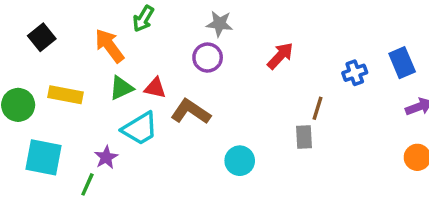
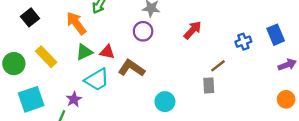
yellow rectangle: (65, 95) -> (46, 57), turned 35
brown line: (318, 108) -> (218, 66), turned 35
cyan square: (43, 157) -> (31, 99), turned -30

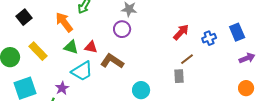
red arrow: (193, 30) -> (181, 32), moved
green triangle: (84, 52) -> (71, 47), turned 42

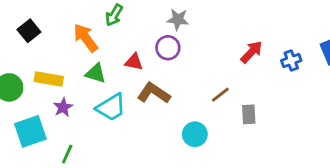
red triangle: (91, 47) -> (134, 62), moved
yellow rectangle: (38, 51) -> (49, 79), turned -36
brown line: (187, 59) -> (220, 95), moved
purple star: (62, 88) -> (63, 107), moved

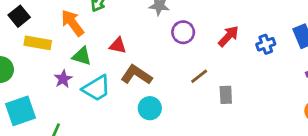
purple circle: (168, 48) -> (183, 32), moved
yellow rectangle: (49, 79) -> (38, 43), moved
purple star: (63, 107) -> (63, 79), moved
cyan circle: (195, 134) -> (150, 108), moved

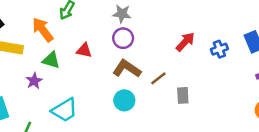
purple circle: (183, 32) -> (123, 38), moved
brown L-shape: (136, 75) -> (127, 69), moved
cyan trapezoid: (96, 88) -> (65, 110), moved
cyan circle: (150, 108) -> (124, 100), moved

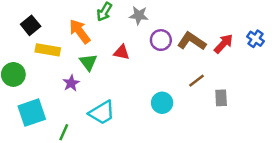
gray star: (122, 14) -> (139, 15), moved
blue cross: (219, 49) -> (256, 39), moved, turned -35
green triangle: (51, 60) -> (88, 62), turned 36
brown L-shape: (127, 69) -> (192, 41), moved

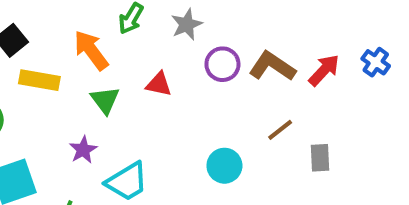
gray star: (139, 15) -> (187, 24), turned -30
purple star: (71, 83) -> (83, 150), moved

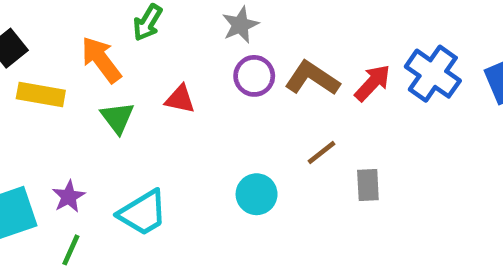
gray star: (187, 24) -> (240, 25), moved
blue cross: (376, 62) -> (433, 74), size x1.6
purple star: (83, 150) -> (69, 197), moved

